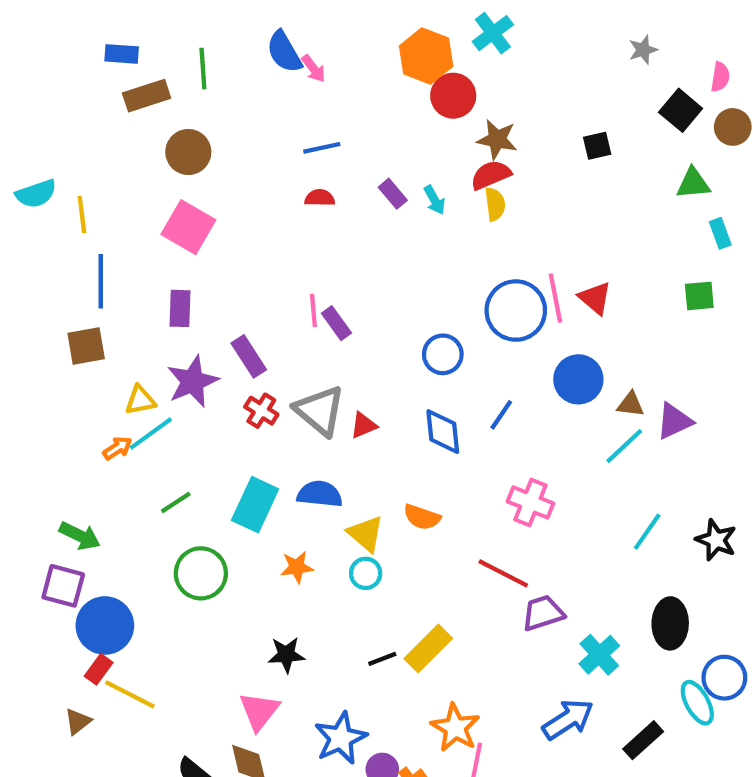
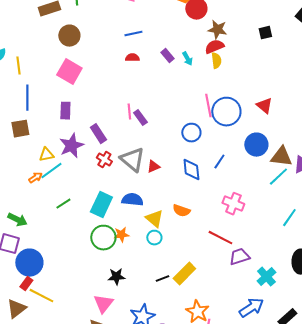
pink line: (555, 298) -> (208, 106), moved
brown triangle: (631, 404) -> (281, 157), size x1.6
green circle: (201, 573) -> (103, 238), moved
brown triangle: (78, 721) -> (16, 309), size x1.5

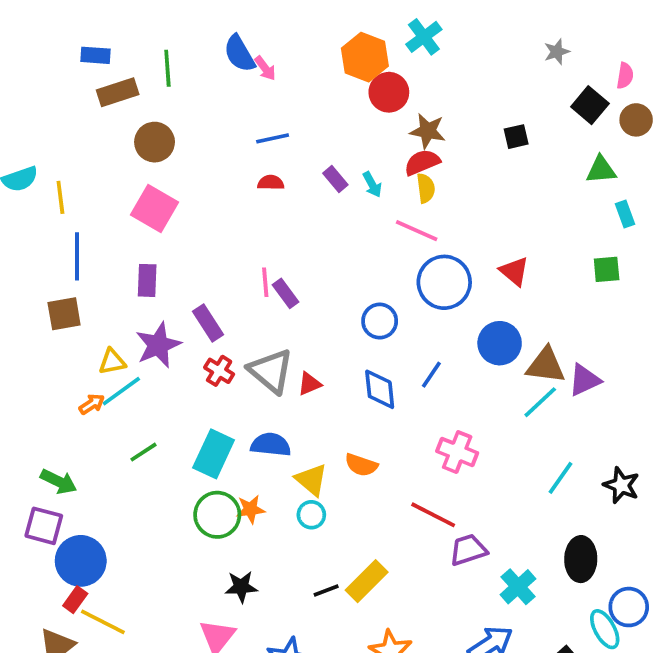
pink line: (208, 106) -> (417, 231), moved, turned -55

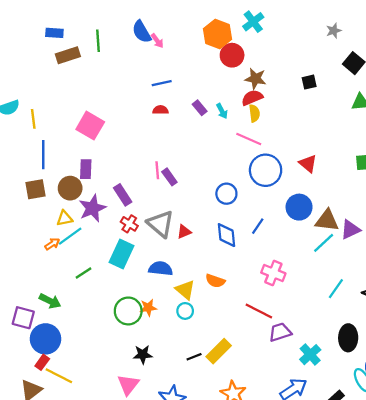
brown circle: (155, 142) -> (70, 188), moved
cyan rectangle: (214, 454) -> (121, 254), moved
green arrow: (59, 482) -> (50, 301), moved

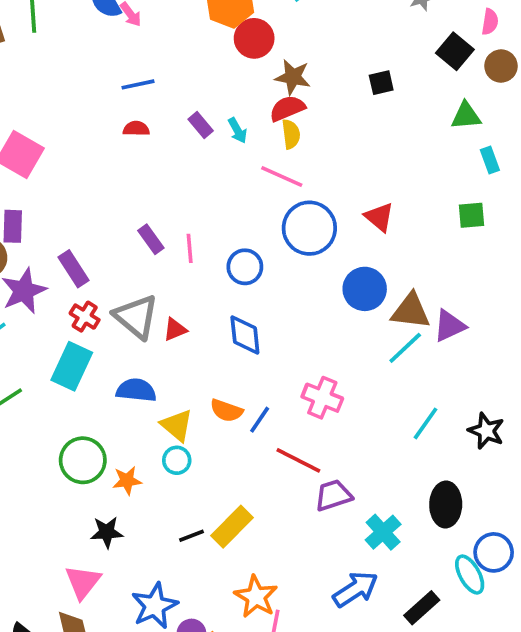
pink line: (157, 170) -> (190, 248), moved
blue line: (258, 226) -> (260, 420), moved
orange star: (148, 308) -> (127, 481), moved

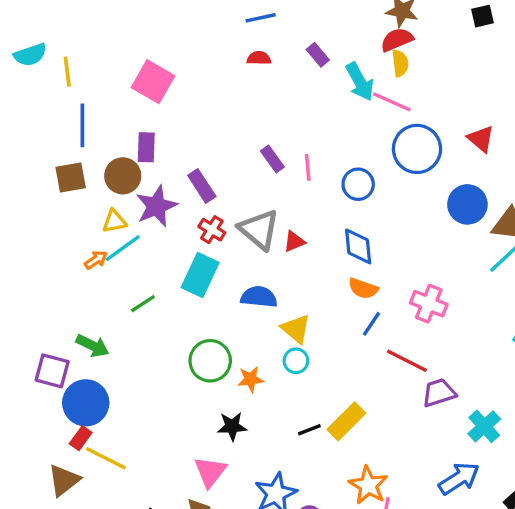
cyan arrow: (238, 130) -> (360, 82), moved, size x1.6
orange semicircle: (226, 411) -> (363, 288), moved

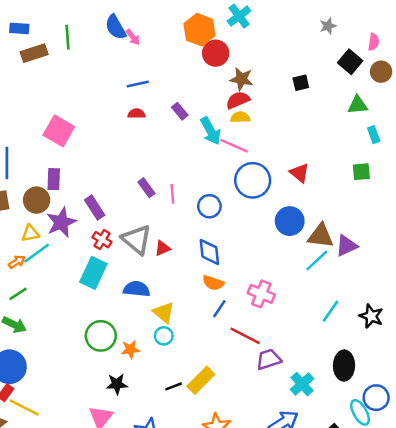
yellow semicircle: (400, 63) -> (240, 117), turned -84
green line: (143, 304) -> (18, 294), moved

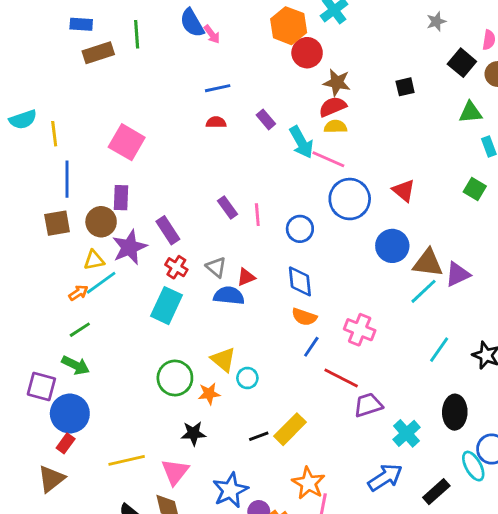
green square: (361, 172) -> (475, 189), turned 36
gray triangle: (137, 240) -> (216, 267), size x0.6
blue semicircle: (137, 289) -> (229, 296), moved
yellow triangle: (164, 312) -> (223, 360), moved
yellow line: (24, 407) -> (127, 460), moved, turned -40

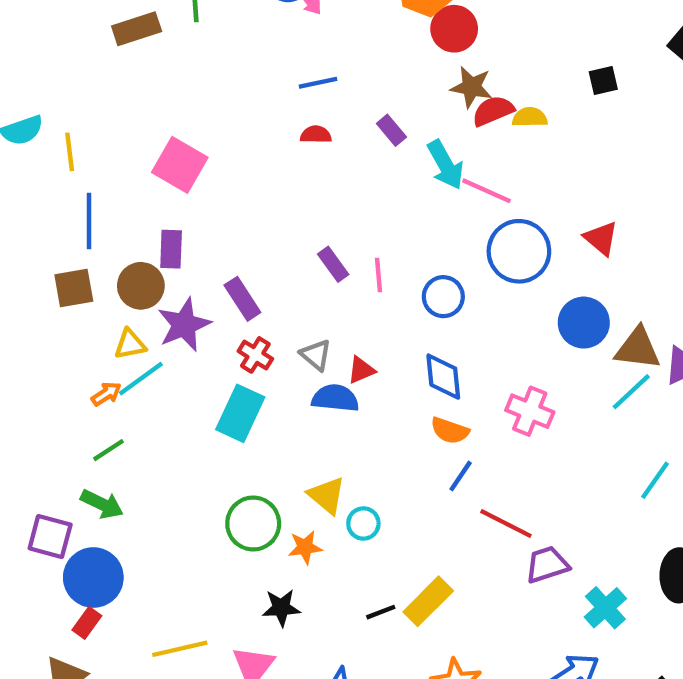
brown star: (337, 83) -> (471, 87), moved
yellow semicircle: (335, 127) -> (530, 117), moved
pink cross: (360, 330) -> (530, 411), moved

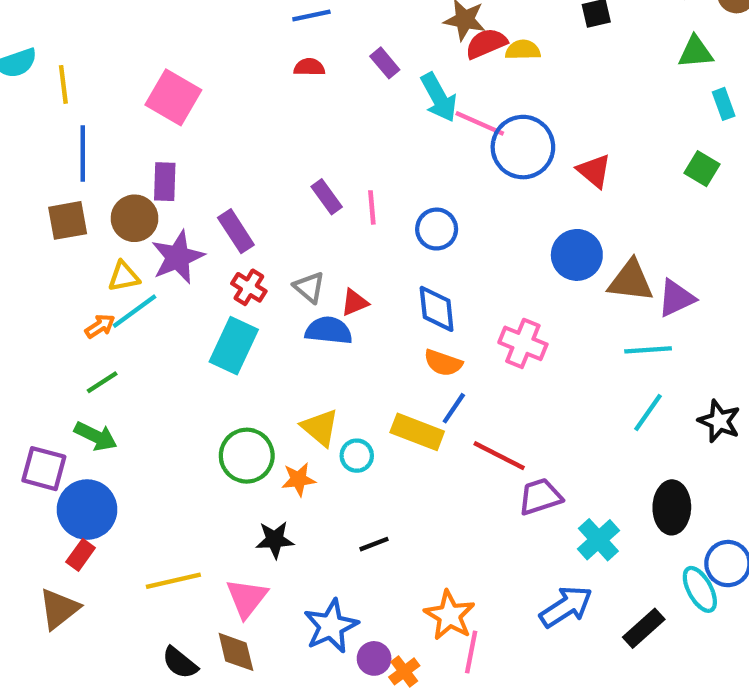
blue circle: (519, 251) -> (523, 147), moved
cyan line: (631, 392) -> (648, 350), moved, turned 39
yellow rectangle: (428, 601) -> (417, 432), moved, turned 66

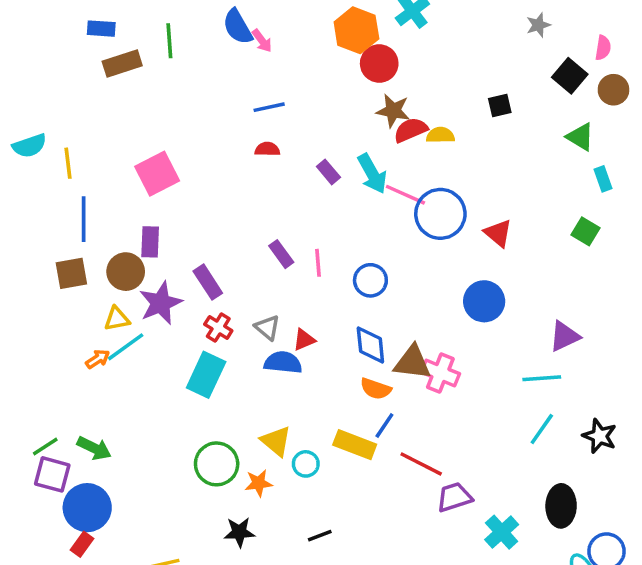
green triangle: (696, 52) -> (580, 137), turned 36
purple rectangle: (385, 63) -> (328, 172), moved
pink square: (173, 97) -> (157, 174), turned 33
brown triangle: (631, 281) -> (412, 362), moved
green line: (102, 382) -> (45, 446), moved

